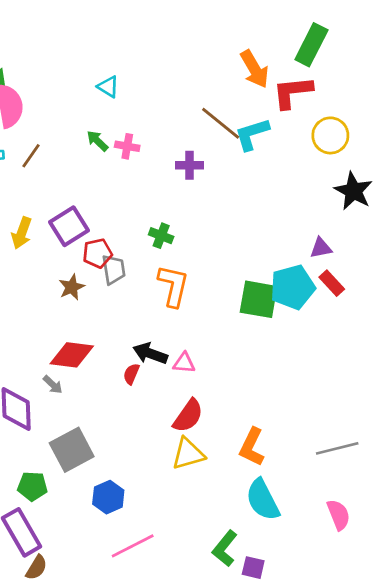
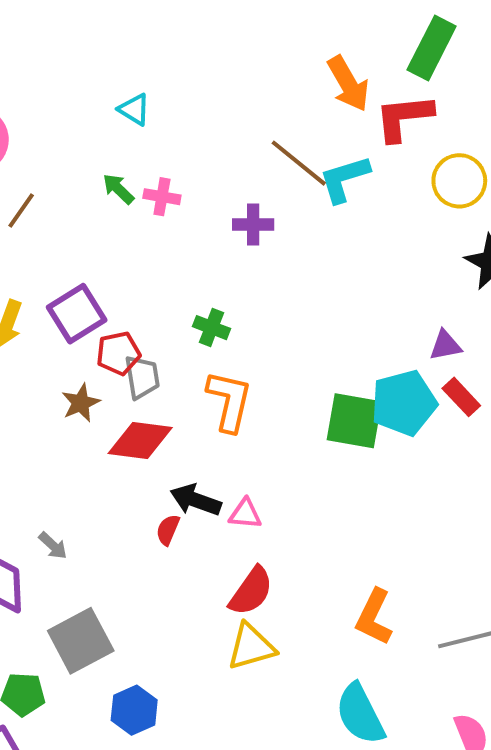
red diamond: (72, 355) -> (140, 441), moved
orange L-shape: (252, 447) -> (374, 617), moved

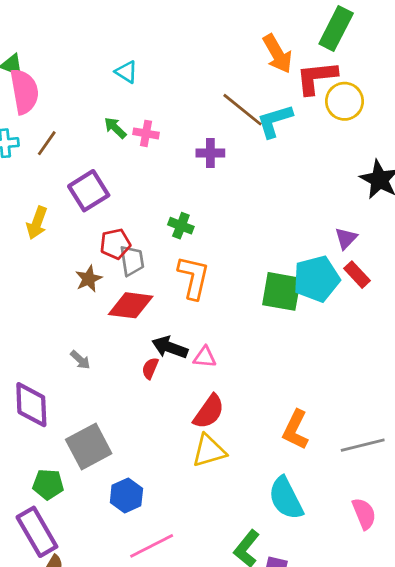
yellow circle: (459, 181) -> (344, 101), moved
purple square: (77, 314) -> (89, 191), moved
purple triangle: (445, 345) -> (346, 238), turned -35
gray arrow: (53, 546) -> (80, 360), moved

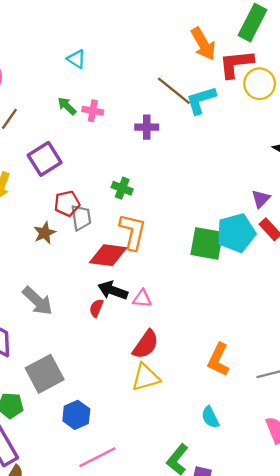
red diamond: (131, 305) -> (108, 255), moved
gray arrow: (80, 360) -> (38, 301), size x1.8
cyan semicircle: (286, 498) -> (210, 417), size x0.6

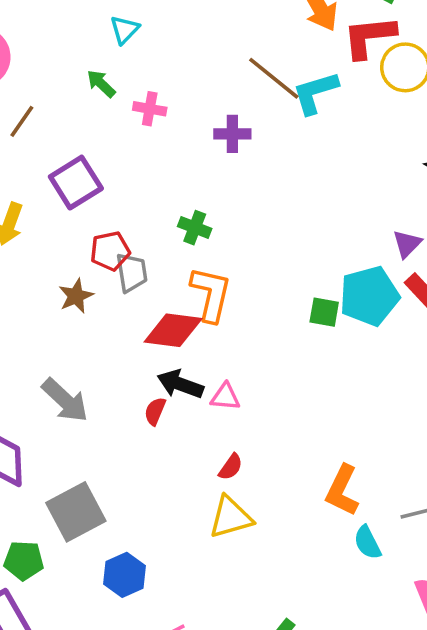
cyan triangle: (76, 59) -> (124, 30), turned 42
green arrow: (67, 106) -> (101, 84), moved
green square: (207, 243) -> (324, 312), size x0.6
red semicircle: (146, 344) -> (231, 467), size x0.6
cyan semicircle: (210, 417) -> (367, 543), moved

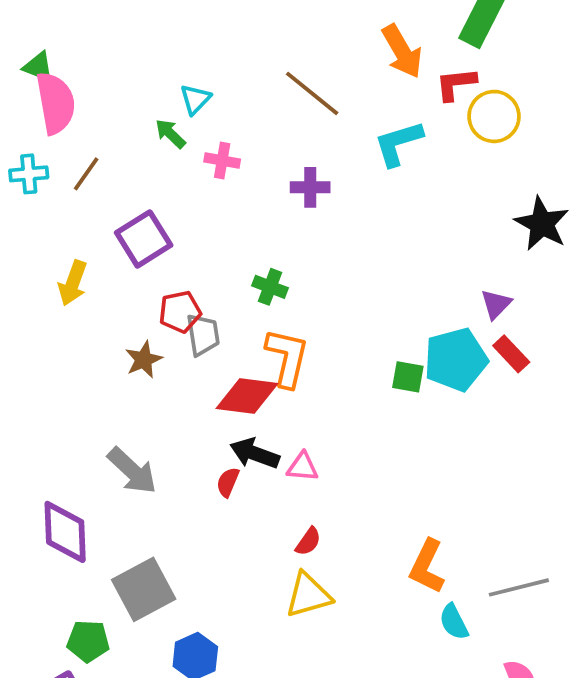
cyan triangle: (124, 30) -> (195, 99), moved
red L-shape: (369, 37) -> (456, 84), size x0.7
brown line: (274, 78) -> (312, 93), moved

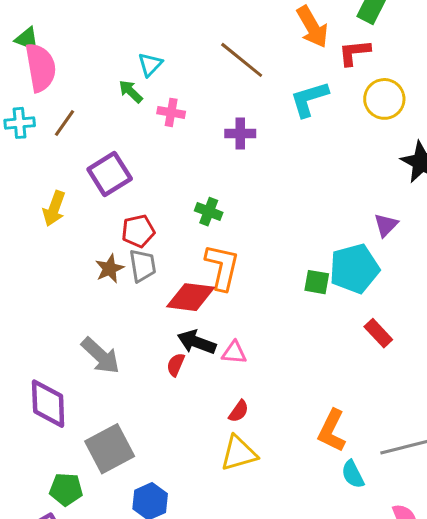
yellow circle: (494, 116) -> (384, 99), moved
gray trapezoid: (203, 335) -> (143, 266), moved
red rectangle: (511, 354) -> (378, 333), moved

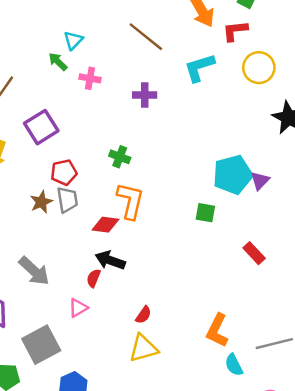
purple triangle: (386, 225) -> (260, 181), moved
cyan pentagon: (354, 269) -> (233, 175), moved
red diamond: (191, 297) -> (105, 225), size x0.7
pink triangle: (234, 353) -> (78, 308), moved, turned -36

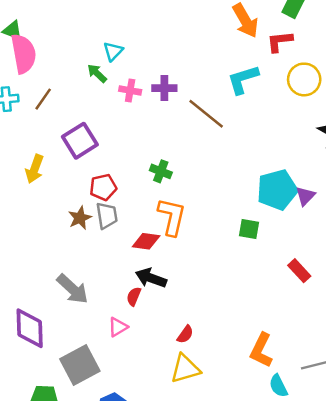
brown line: (146, 37) -> (206, 114), moved
purple cross: (145, 95) -> (164, 88), moved

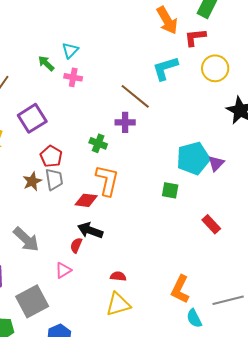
cyan triangle: (113, 51) -> (70, 50), moved
purple cross: (164, 88) -> (125, 122), moved
red pentagon: (103, 187) -> (51, 156), turned -30
red semicircle: (185, 334) -> (118, 276), turned -119

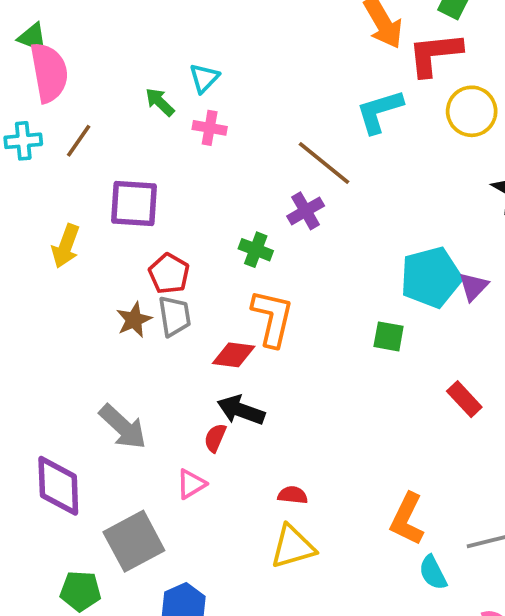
red L-shape: (195, 37) -> (435, 54), size x1.4
purple square: (32, 118) -> (134, 204), turned 36
purple cross: (125, 122) -> (306, 211), turned -30

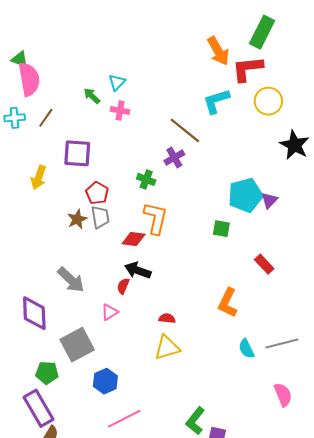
orange L-shape: (407, 519) -> (228, 303), moved
cyan semicircle: (433, 573) -> (246, 349), moved

